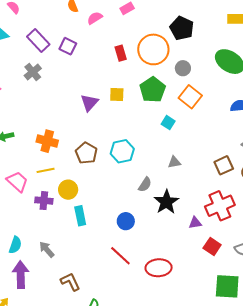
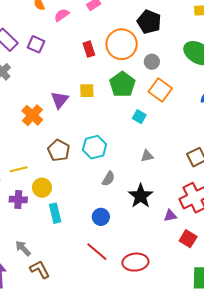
orange cross: (47, 141) -> (32, 115), moved, turned 30
gray semicircle: (145, 185) -> (108, 179), moved
brown L-shape: (70, 282) -> (40, 269), moved

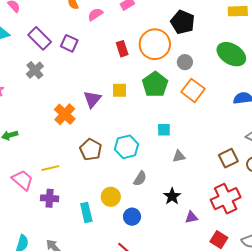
cyan square: (139, 117) -> (164, 130), moved, turned -32
yellow circle: (42, 188) -> (111, 197), moved
black star: (141, 196) -> (172, 196), size x0.7
purple triangle: (170, 216) -> (191, 217), moved

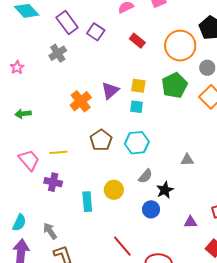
red rectangle: (122, 49) -> (137, 41), moved, turned -42
cyan square: (164, 130) -> (136, 107), moved
black star: (172, 196) -> (165, 190), moved
blue circle: (132, 217) -> (151, 209), moved

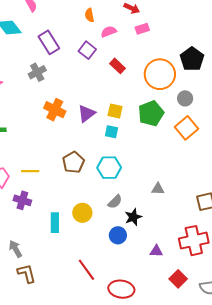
purple square: (96, 32) -> (87, 50), moved
orange cross: (81, 101) -> (55, 110), moved, turned -30

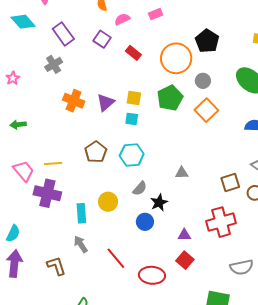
purple cross: (22, 200) -> (47, 193), size x1.5
gray arrow: (15, 249) -> (81, 244), moved
red square: (178, 279) -> (185, 260), moved

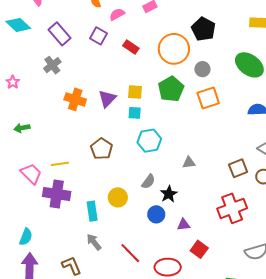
orange square: (206, 110) -> (208, 98), turned 30
cyan hexagon: (132, 155) -> (149, 141), moved
purple triangle: (184, 235) -> (184, 225), moved

